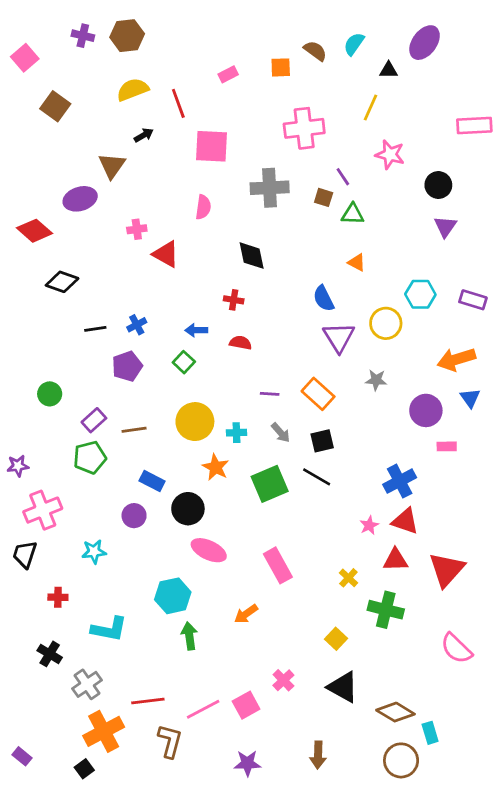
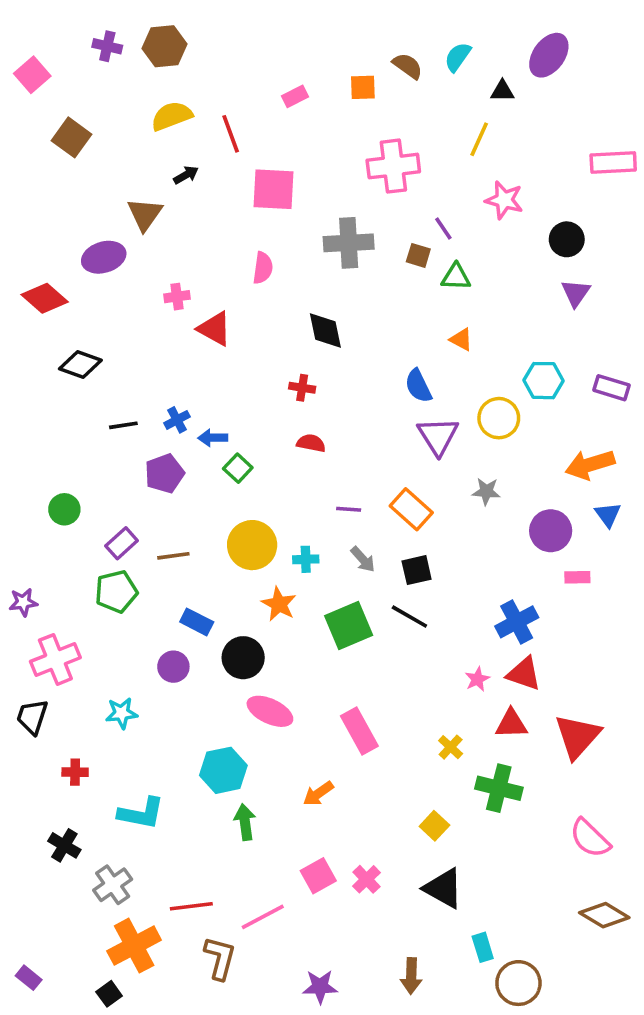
blue arrow: (196, 330) -> (213, 438), moved
pink square: (246, 705) -> (318, 876), moved
brown diamond: (395, 712) -> (604, 915), moved
cyan rectangle: (430, 733) -> (483, 947), moved

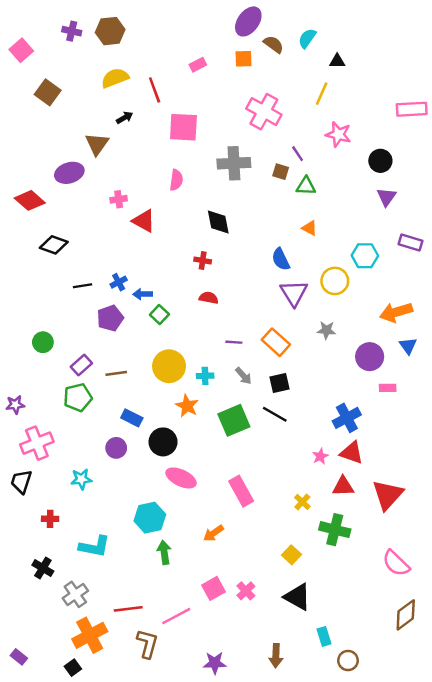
purple ellipse: (549, 55) -> (248, 21), moved
pink cross: (393, 166) -> (264, 112), turned 36
purple rectangle: (611, 388) -> (410, 243), moved
brown diamond: (604, 915) -> (406, 615), turned -68
brown circle: (518, 983) -> (348, 661), size x0.7

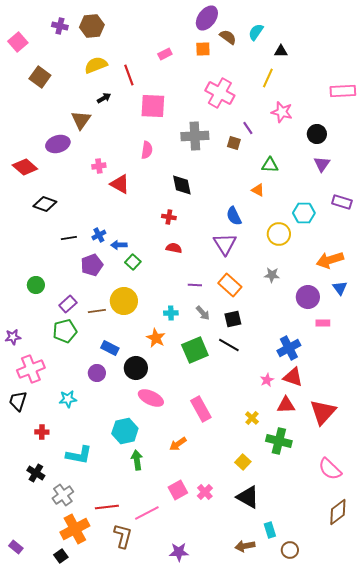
green triangle: (306, 186) -> (270, 165), moved
purple triangle: (294, 293) -> (225, 244), moved
yellow circle: (169, 366) -> (124, 301), moved
brown arrow: (276, 656) -> (245, 546), moved, turned 78

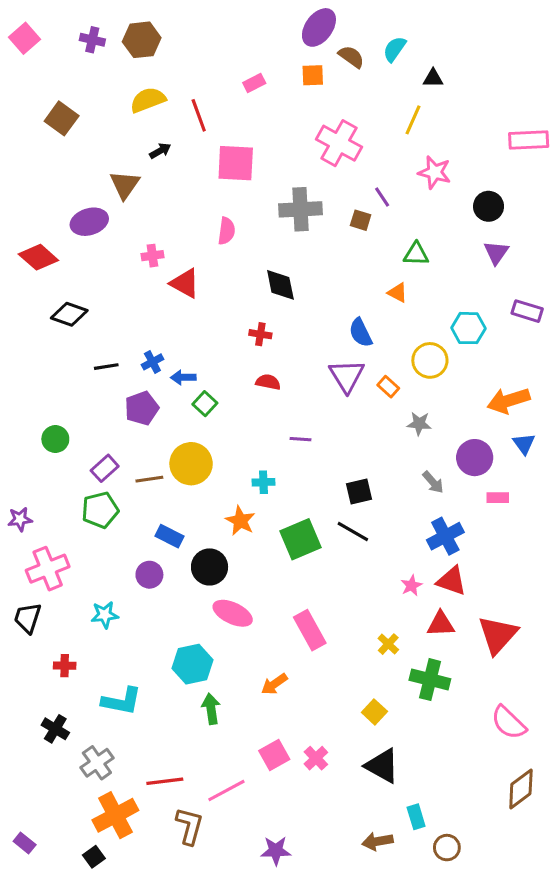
pink square: (18, 42) -> (25, 38), moved
orange rectangle: (230, 285) -> (388, 387), moved, size x0.6
gray arrow: (203, 313) -> (433, 482), moved

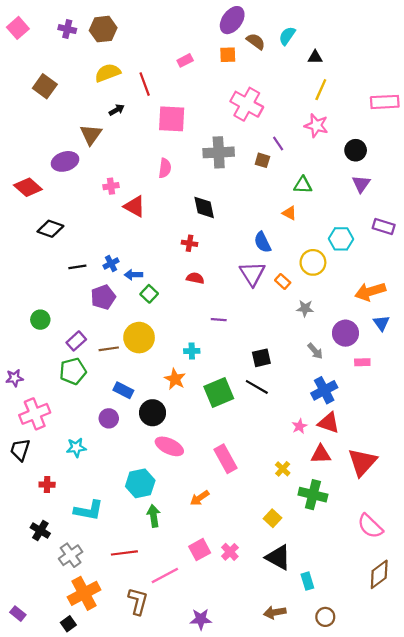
yellow line: (413, 120) -> (321, 90), moved
red line: (165, 781) -> (124, 553), moved
cyan rectangle: (416, 817) -> (307, 581), moved

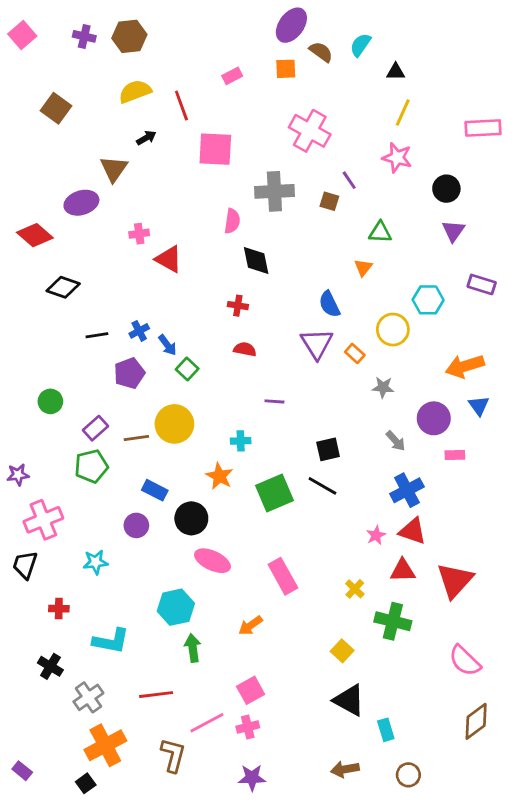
pink semicircle: (165, 168) -> (232, 221), moved
orange triangle: (289, 213) -> (363, 268), turned 40
blue arrow: (133, 275) -> (167, 345), turned -126
pink cross: (230, 552) -> (248, 727), moved, turned 30

